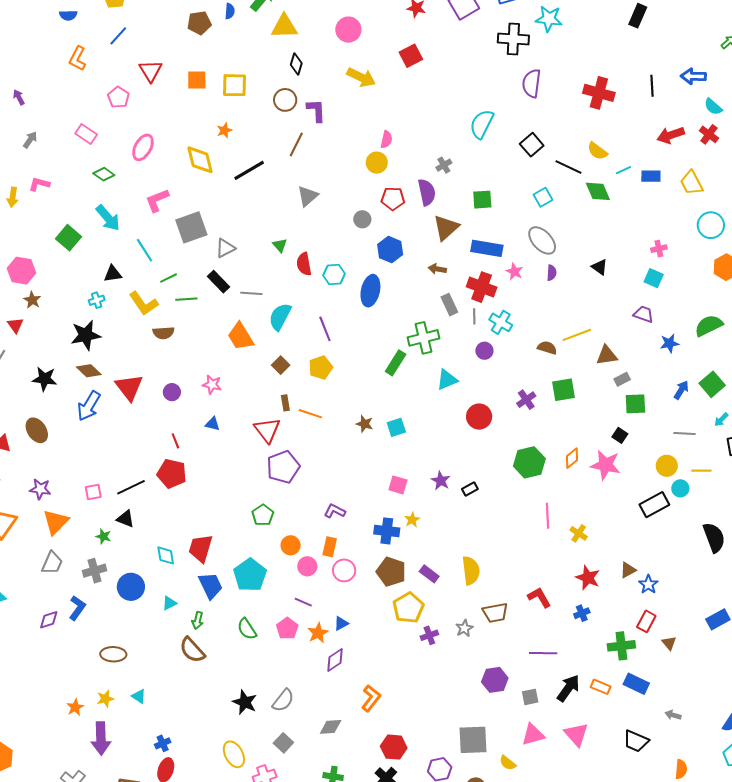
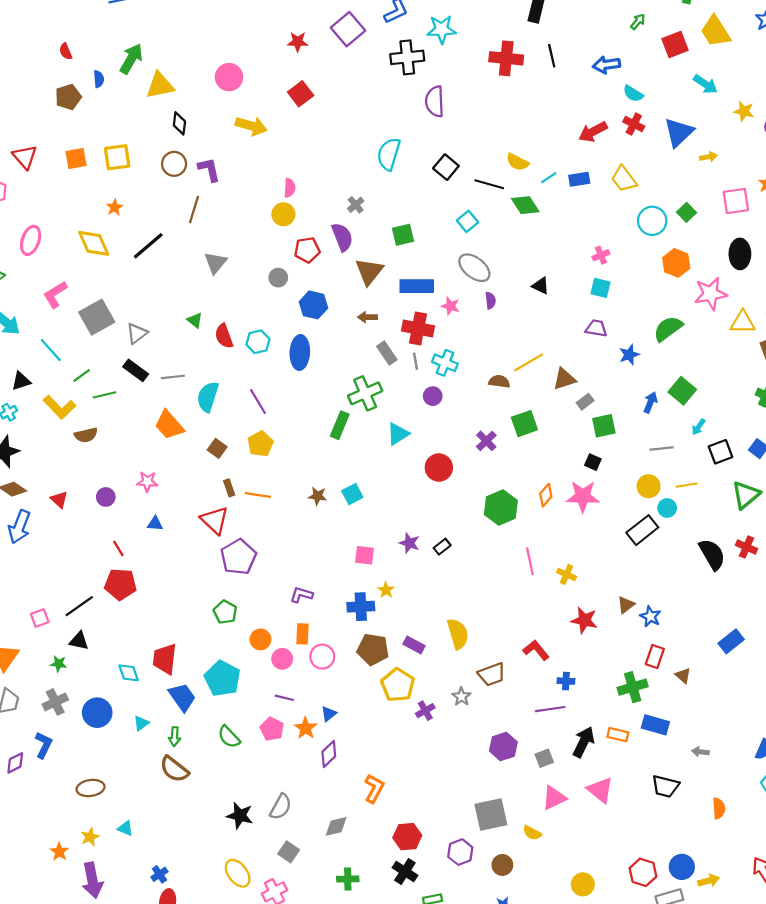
black line: (652, 86) -> (552, 56), moved
red cross: (599, 93) -> (506, 58), moved
red triangle: (129, 387) -> (59, 500), size x0.6
blue cross: (582, 613) -> (566, 681), moved, turned 35

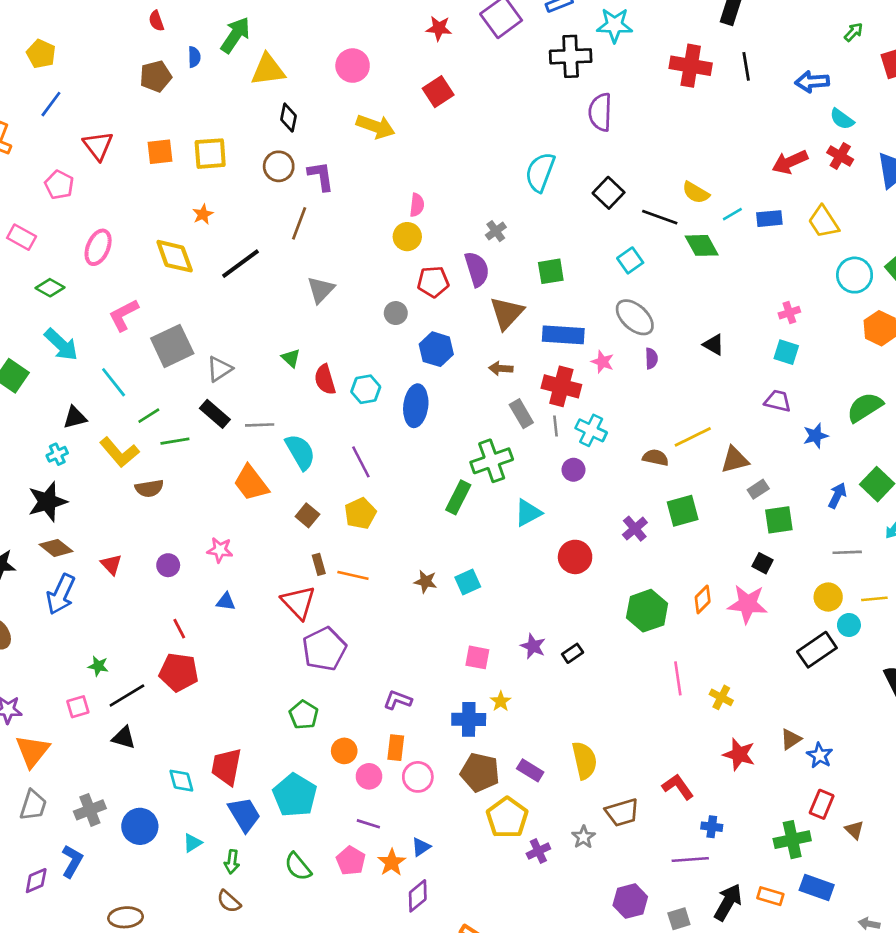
cyan semicircle: (208, 397) -> (300, 452), turned 128
green star: (59, 664) -> (98, 666), moved
brown semicircle: (174, 769) -> (229, 901), size x0.7

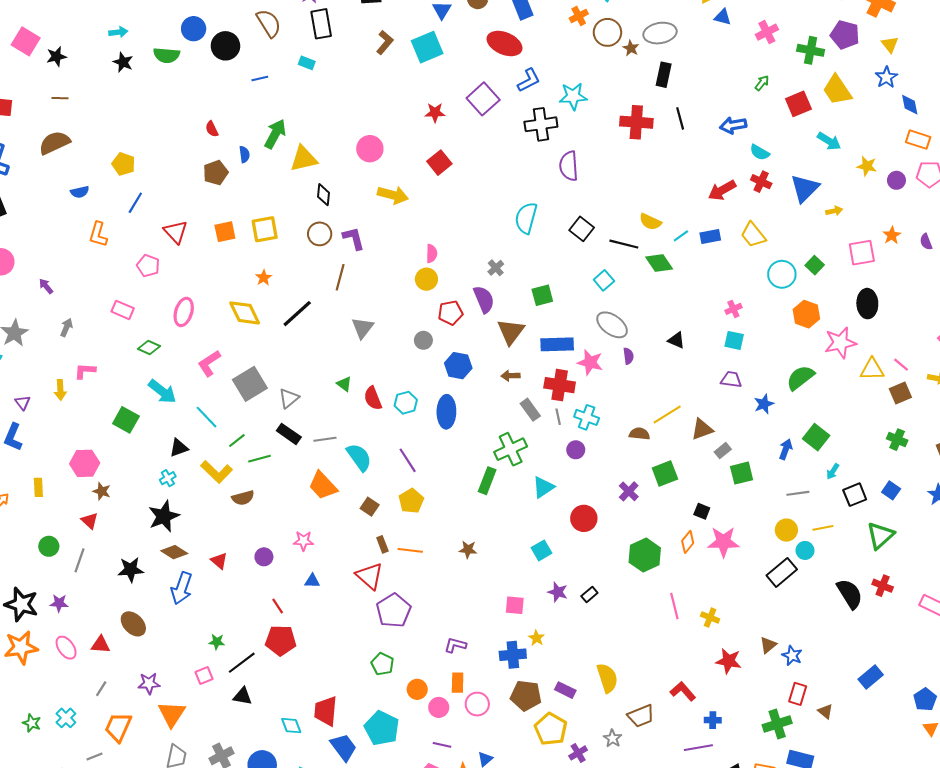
pink star: (603, 362) -> (590, 362), size x1.4
black square: (763, 563) -> (702, 511), moved
cyan square: (468, 582) -> (542, 550), moved

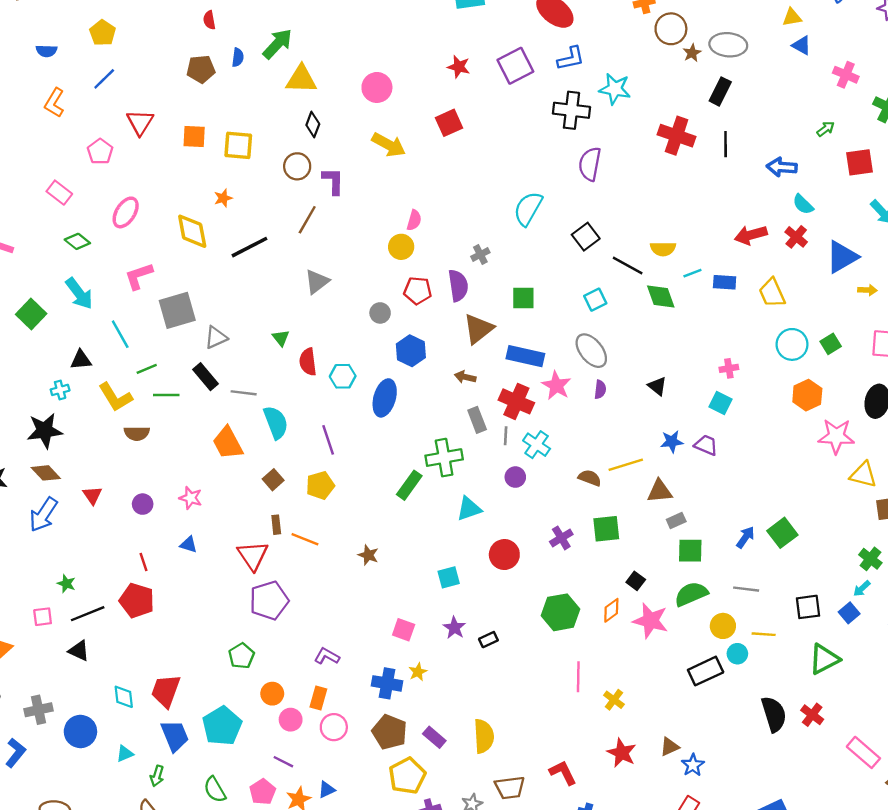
pink cross: (767, 32) -> (846, 75), turned 35
yellow semicircle: (650, 222) -> (663, 249), turned -40
green semicircle: (800, 378) -> (691, 594), moved
blue star: (764, 404) -> (672, 442), moved
cyan arrow: (833, 471) -> (862, 589), moved

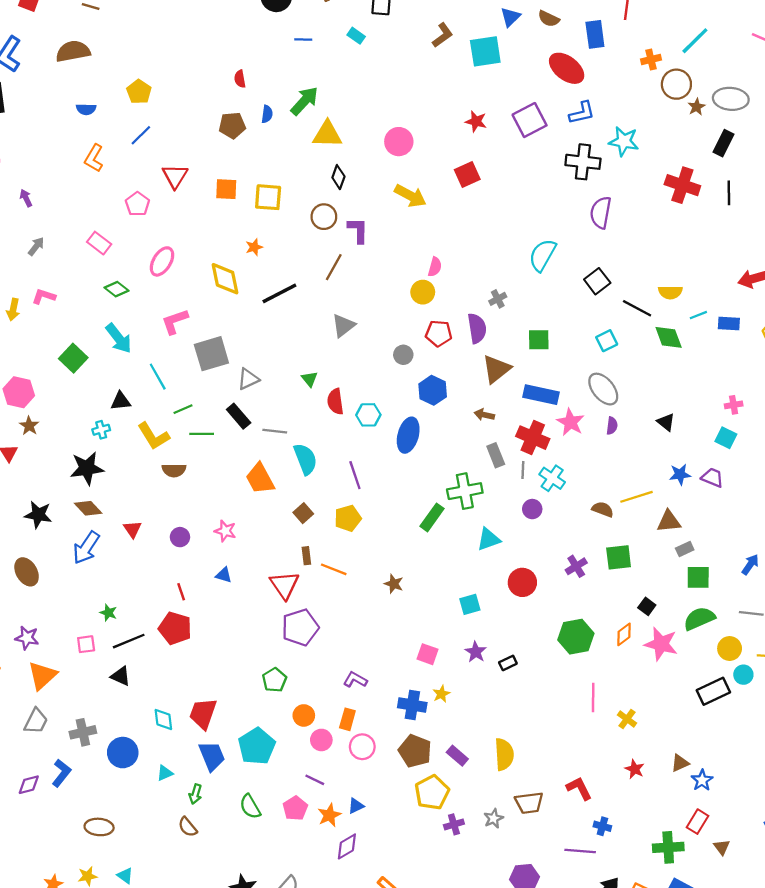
red star: (622, 753) -> (635, 769), size x0.7

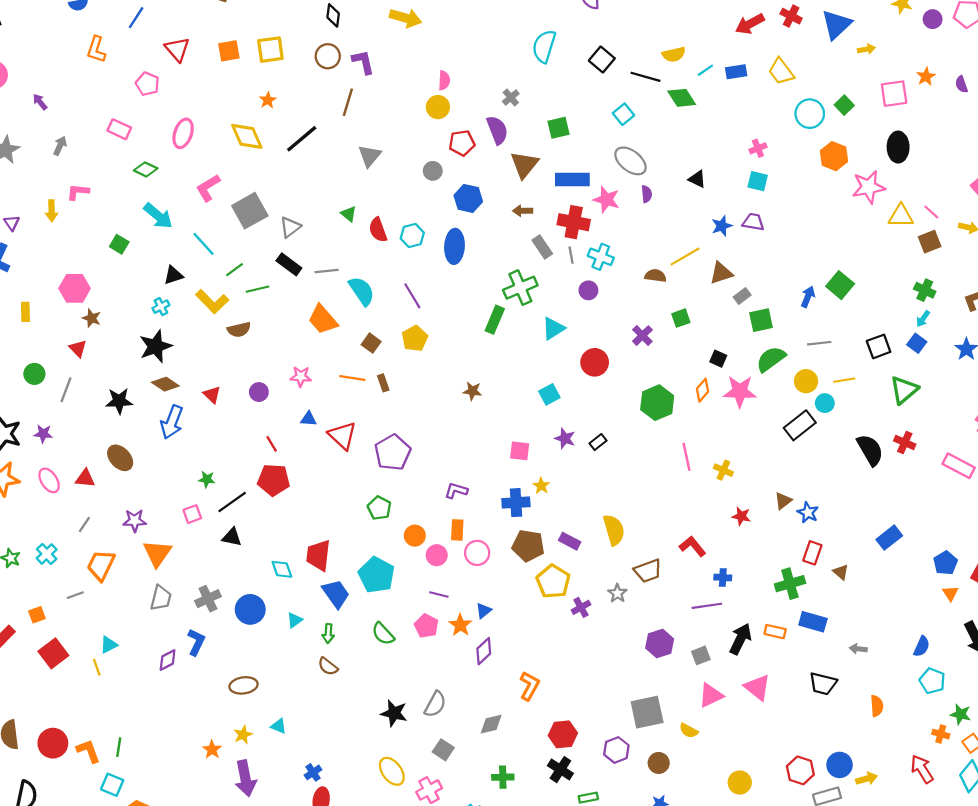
green square: (73, 358) -> (119, 244), size x0.7
green square: (619, 557) -> (681, 318), size x0.7
orange line: (334, 569) -> (352, 378), moved
red triangle: (285, 585) -> (342, 436), moved

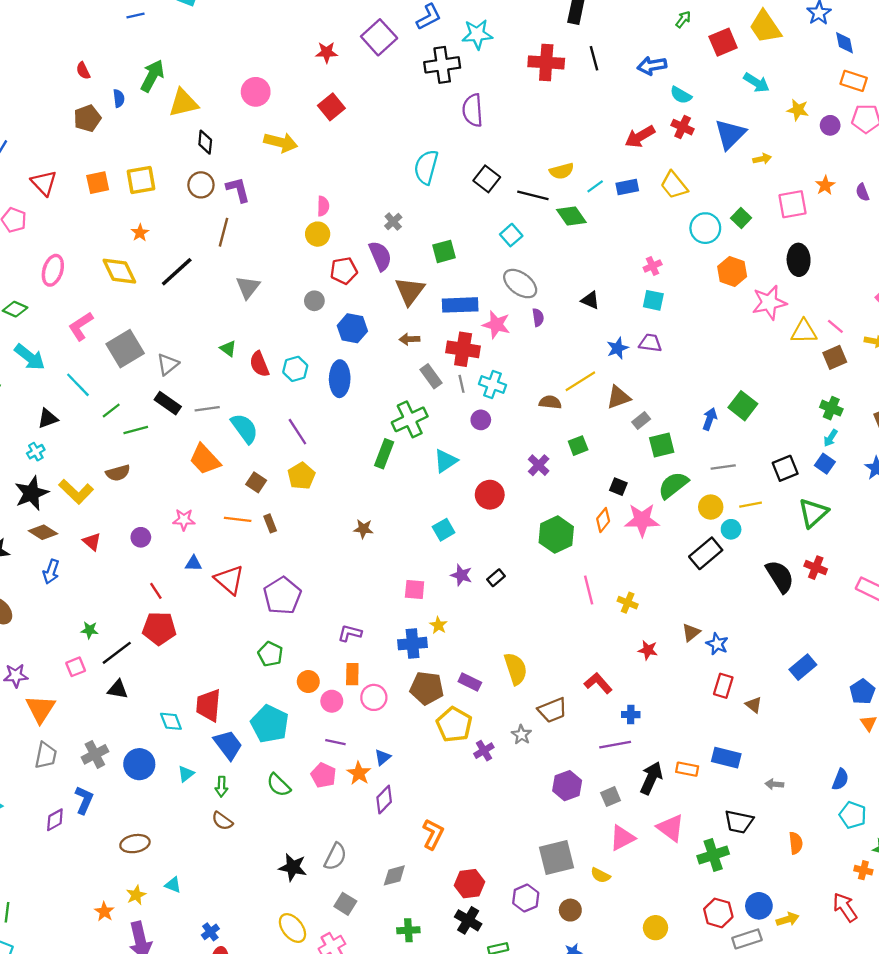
yellow L-shape: (212, 302) -> (76, 492), moved
blue arrow: (172, 422) -> (51, 572), size x0.7
green cross: (790, 584) -> (713, 855), moved

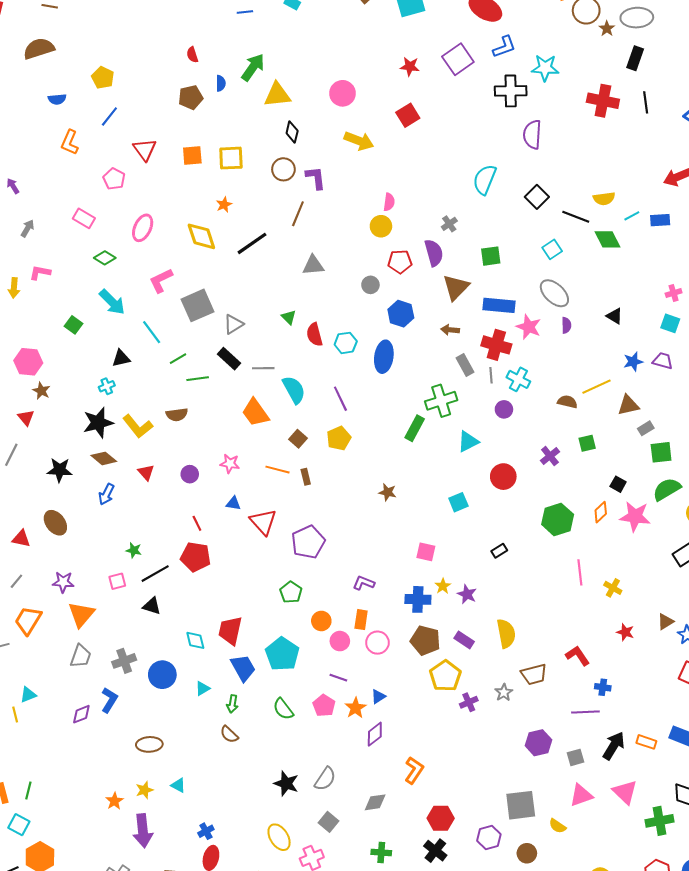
gray triangle: (248, 287) -> (313, 265), turned 40
purple star: (461, 575) -> (467, 594), moved

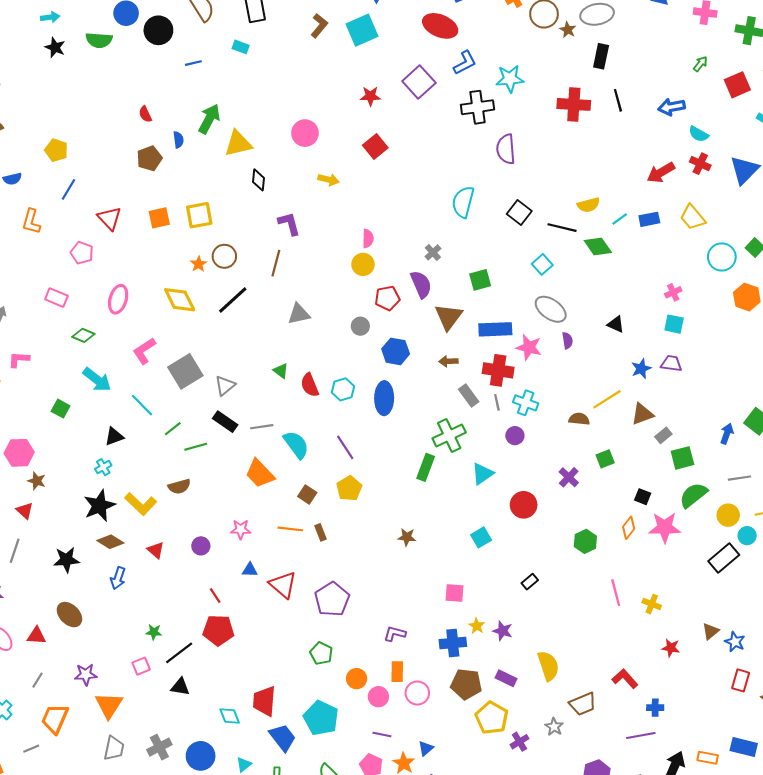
yellow arrow: (359, 141) -> (328, 180), size x0.7
brown circle: (283, 169) -> (224, 256), moved
green hexagon: (558, 519) -> (585, 541), size x0.7

